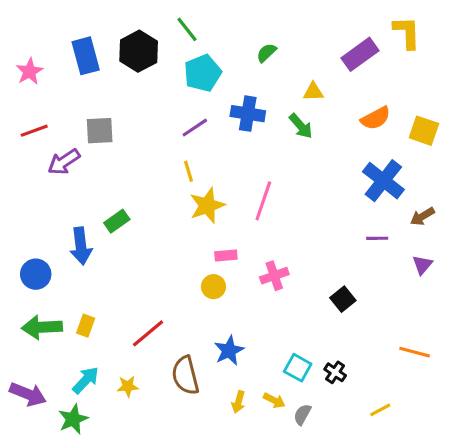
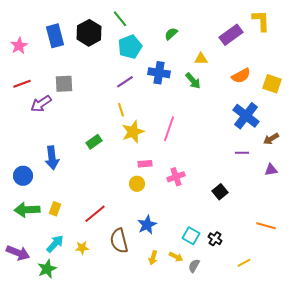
green rectangle: (117, 221) -> (94, 142), moved
purple triangle: (422, 265) -> (271, 170), turned 40

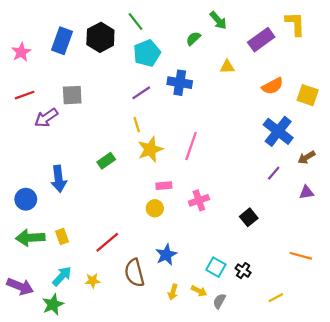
blue rectangle: (55, 36) -> (62, 41), turned 35
green arrow: (193, 81) -> (218, 20), moved
purple line: (242, 153) -> (274, 173), turned -48
yellow rectangle: (55, 209) -> (62, 237), turned -40

